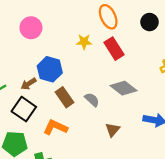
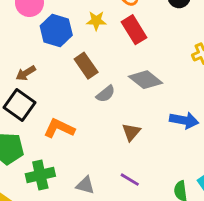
blue hexagon: (50, 69) -> (56, 31), moved
brown rectangle: (64, 97) -> (86, 66), moved
gray semicircle: (92, 100) -> (106, 94), turned 98

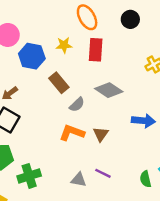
red rectangle: (134, 30) -> (96, 50), turned 40
orange L-shape: (59, 128) -> (72, 133), moved
gray triangle: (85, 185) -> (79, 180), moved

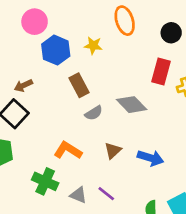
red rectangle: (96, 50) -> (161, 72), moved
blue arrow: (143, 121) -> (151, 158), moved
orange L-shape: (72, 133) -> (68, 150), moved
green cross: (29, 176) -> (45, 181), moved, turned 30

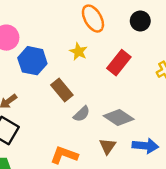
yellow star: (93, 46) -> (78, 52), moved, turned 30
red rectangle: (161, 72) -> (119, 63), moved, turned 35
gray diamond: (132, 105) -> (119, 118), moved

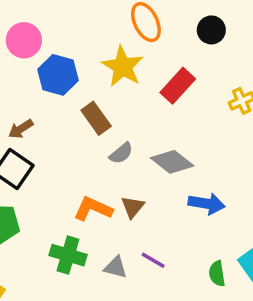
yellow star: (78, 52) -> (123, 66), size x1.6
brown triangle: (108, 146) -> (133, 207), moved

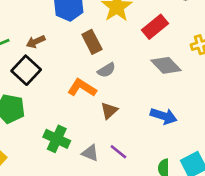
gray diamond: (172, 162) -> (166, 65), moved
orange L-shape: (93, 209) -> (82, 88), moved

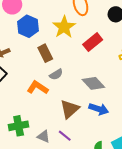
gray diamond: (166, 65) -> (93, 83), moved
brown triangle: (109, 111) -> (70, 109), moved, size x1.5
green cross: (57, 139) -> (19, 126), turned -36

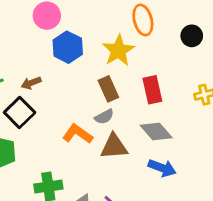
red rectangle: (93, 42) -> (152, 90), moved, turned -66
brown rectangle: (45, 53) -> (108, 89), moved
brown triangle: (70, 109) -> (114, 147), moved, turned 35

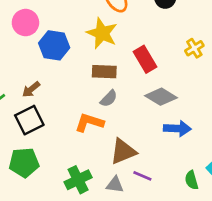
brown rectangle: (108, 89) -> (104, 72), turned -45
black square: (20, 113) -> (29, 120), turned 36
brown triangle: (114, 147) -> (123, 151), moved

